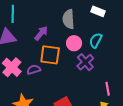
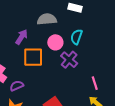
gray semicircle: (69, 19) -> (47, 19), turned 96
purple semicircle: (34, 70) -> (17, 86), moved

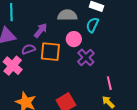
cyan semicircle: (77, 37) -> (92, 25), moved
purple semicircle: (17, 86) -> (28, 49), moved

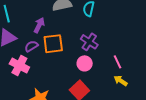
pink circle: (74, 39) -> (85, 63), moved

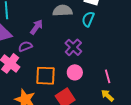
purple cross: (89, 42) -> (73, 47), moved
orange square: (53, 44) -> (46, 76), moved

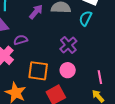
purple arrow: (36, 27) -> (36, 12), moved

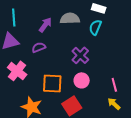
purple semicircle: (21, 40) -> (39, 47), moved

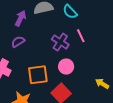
cyan semicircle: (95, 27) -> (70, 12), turned -56
pink line: (114, 85) -> (81, 36), moved

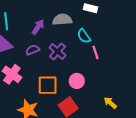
cyan semicircle: (70, 12) -> (84, 36), moved
purple cross: (60, 42) -> (57, 51), moved

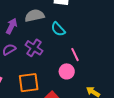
pink line: (95, 52) -> (75, 55), moved
pink circle: (77, 81) -> (67, 71), moved

